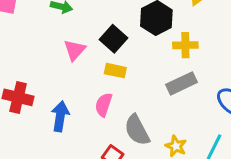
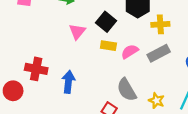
pink semicircle: (104, 105) -> (130, 52), moved, turned 42

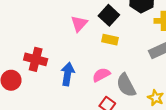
pink semicircle: (130, 52) -> (101, 75), moved

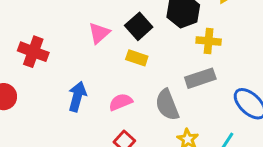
red cross: (36, 59) -> (33, 52), moved
gray semicircle: (126, 85) -> (167, 105), moved

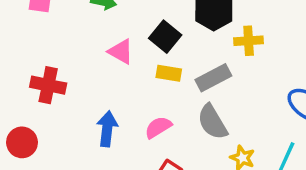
pink triangle: (99, 33) -> (121, 52), turned -40
gray rectangle: (200, 78) -> (213, 78), moved

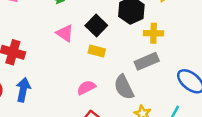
gray rectangle: (213, 78) -> (147, 61), moved
blue arrow: (107, 129) -> (23, 90), moved

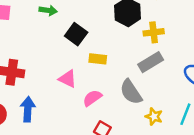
black square: (96, 26) -> (76, 34), moved
pink triangle: (65, 33) -> (68, 79), moved

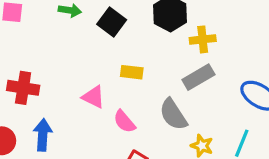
black square: (76, 34) -> (112, 22), moved
pink semicircle: (92, 98) -> (124, 121), turned -96

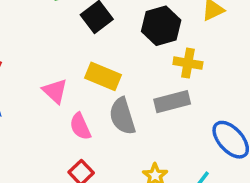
yellow rectangle: (132, 72) -> (103, 76), size x1.4
gray semicircle: (173, 114) -> (122, 116), moved

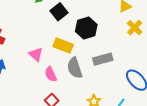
black hexagon: (161, 26) -> (86, 28), moved
yellow cross: (188, 63) -> (135, 28), moved, turned 35

